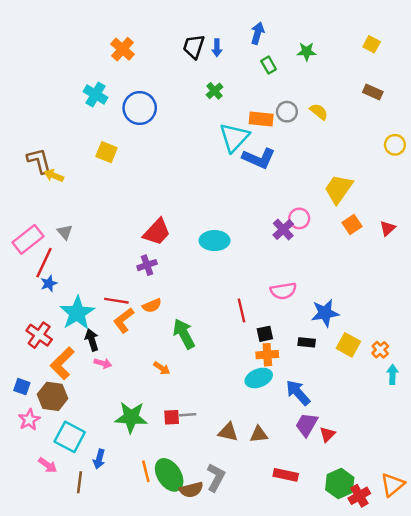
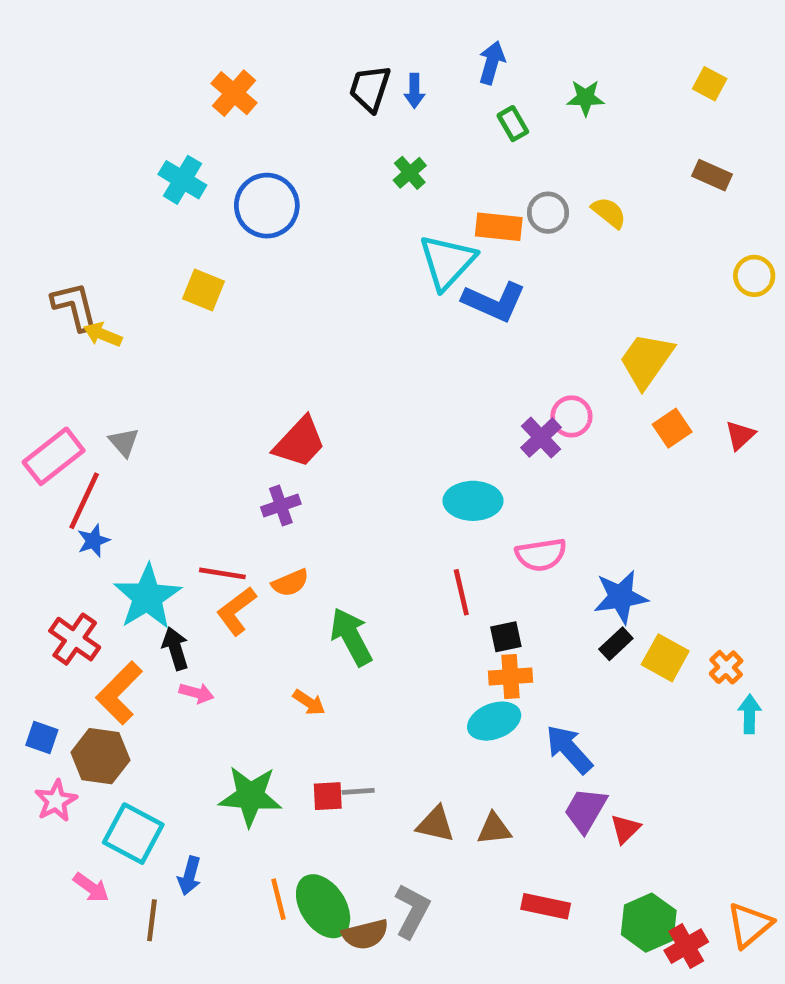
cyan ellipse: (215, 241) -> (473, 501), moved
black rectangle: (307, 342) -> (616, 644), moved, turned -49

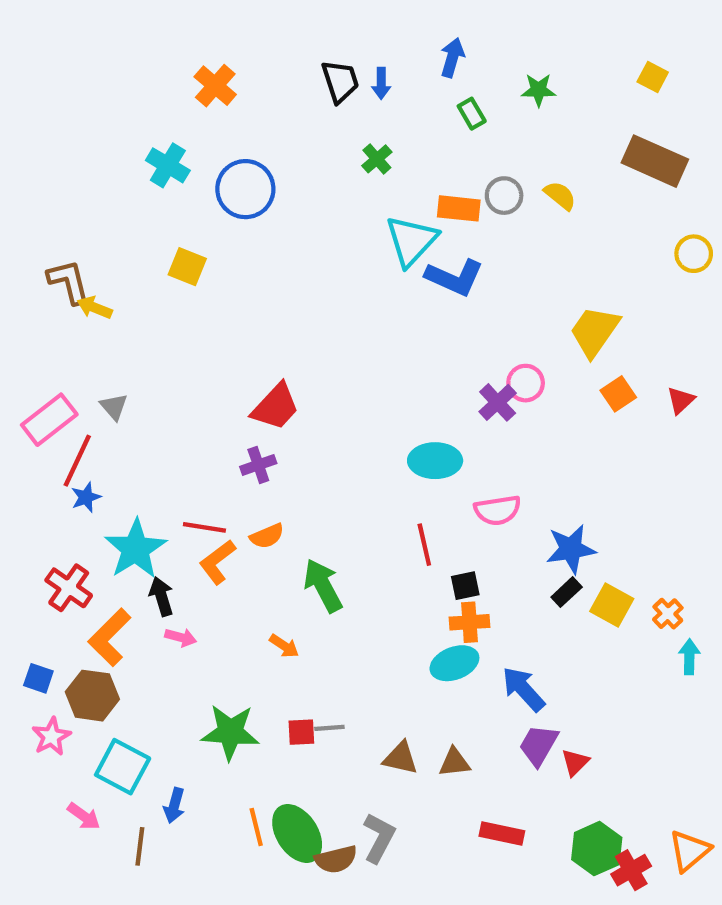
black trapezoid: (370, 88) -> (340, 81), turned 144
brown rectangle: (712, 175) -> (655, 161), size x1.8

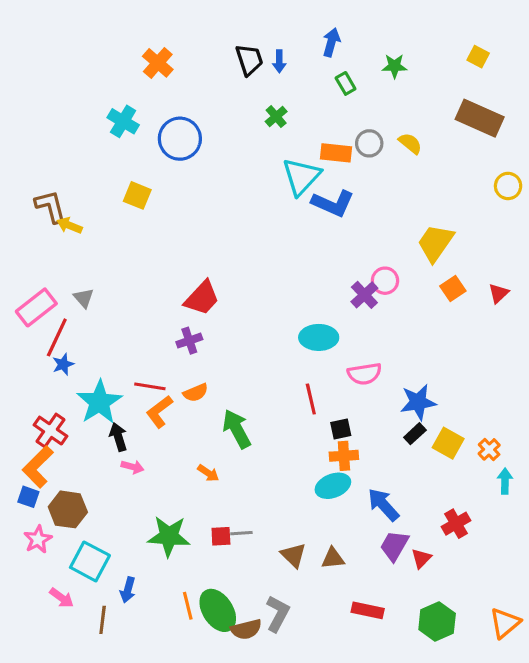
orange L-shape: (110, 637) -> (38, 467), moved
brown triangle: (401, 758) -> (293, 555), turned 32
red cross: (631, 870) -> (456, 524), moved

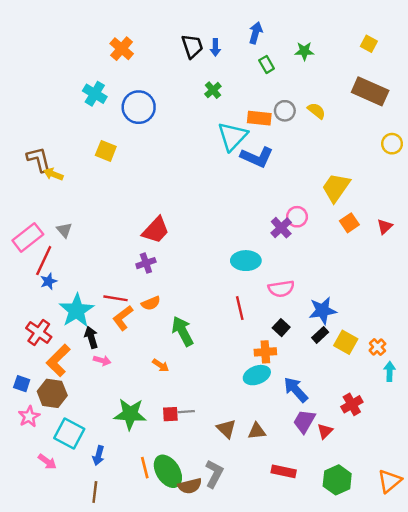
black square: (341, 429) -> (281, 328), moved, turned -35
orange L-shape: (38, 467) -> (58, 360), moved
brown line: (103, 620) -> (95, 492), moved

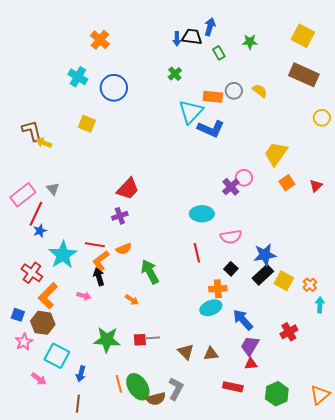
yellow square: (369, 44) -> (303, 36), size x1.6
black trapezoid: (192, 46) -> (192, 37), moved, turned -65
black rectangle: (320, 335) -> (263, 275), size x1.5
black arrow: (91, 337) -> (99, 277), moved
red triangle: (325, 431) -> (251, 364), moved, turned 40

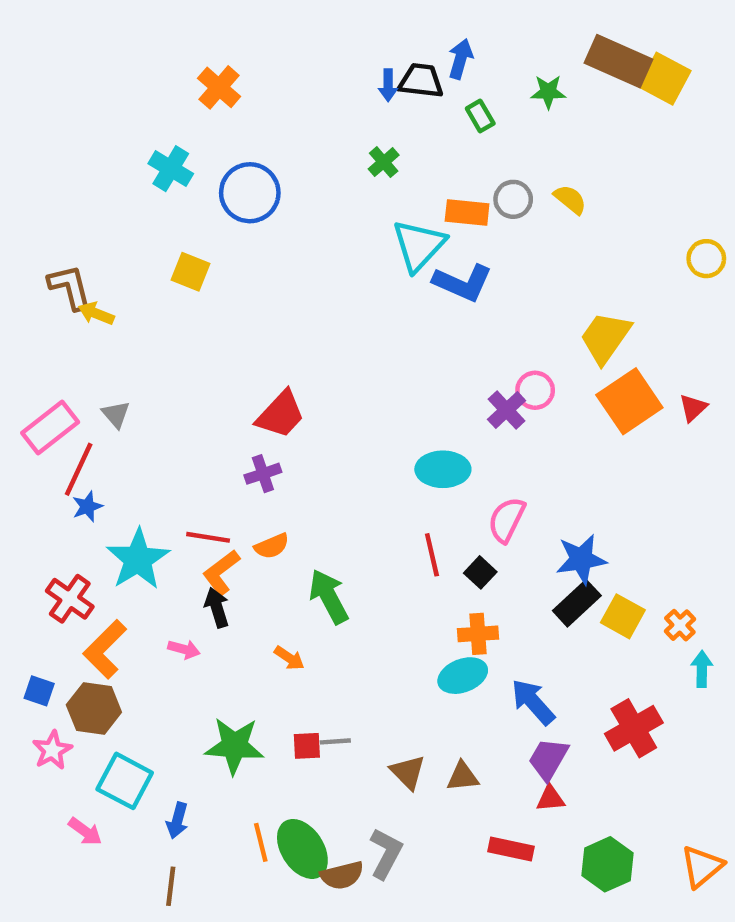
brown rectangle: (304, 75) -> (618, 61), moved
orange square: (287, 183) -> (629, 401), size x1.8
pink semicircle: (231, 237) -> (507, 520), turned 125
black square: (231, 269) -> (480, 572), moved
red cross: (289, 332) -> (634, 728), size x1.4

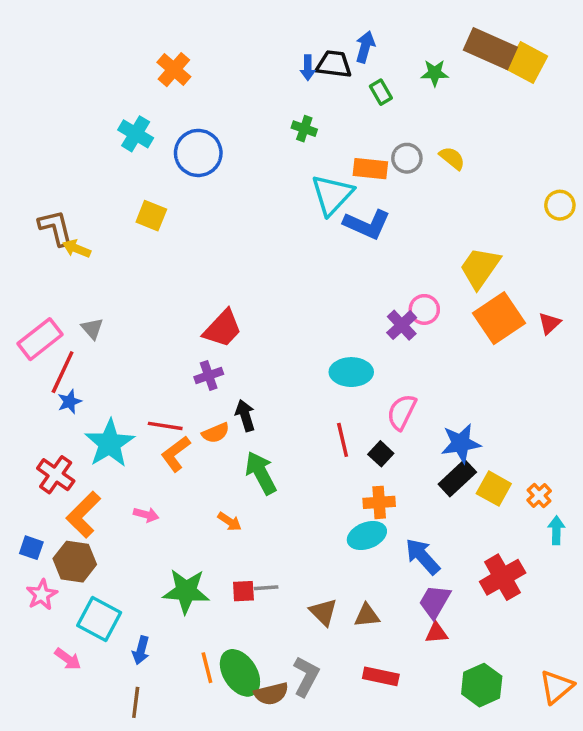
green cross: (384, 162) -> (304, 129), turned -30
black arrow: (217, 608) -> (245, 416), moved
red rectangle: (511, 849) -> (381, 676), moved

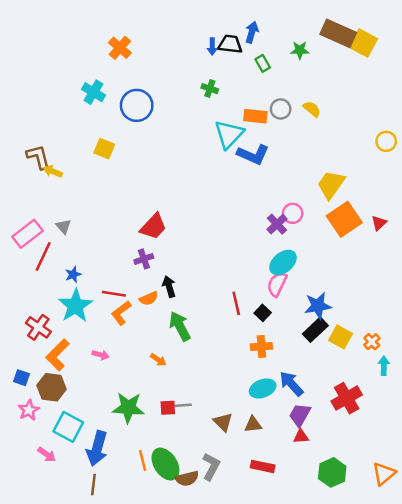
cyan ellipse: (351, 372) -> (283, 263), moved, turned -40
blue star: (70, 402) -> (73, 275), moved
cyan ellipse: (367, 536) -> (263, 388), moved
blue arrow: (141, 650) -> (97, 448), size x1.8

